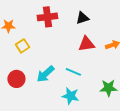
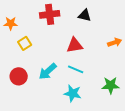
black triangle: (82, 18) -> (85, 15), turned 32
red triangle: (86, 44) -> (75, 45), moved

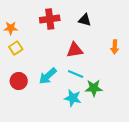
orange arrow: (115, 42) -> (115, 47), turned 112
yellow square: (25, 43) -> (16, 48), moved
green star: (111, 85) -> (94, 88), moved

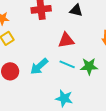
green star: (94, 88) -> (89, 66), moved
cyan star: (73, 98) -> (64, 98), moved

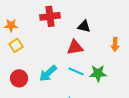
black triangle: (76, 10) -> (84, 26), moved

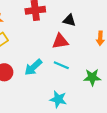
green star: (98, 73) -> (92, 77), moved

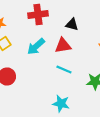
cyan arrow: (33, 67) -> (36, 46), moved

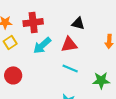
red cross: (38, 14) -> (33, 22), moved

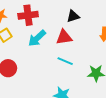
black triangle: (78, 23) -> (73, 16), turned -32

